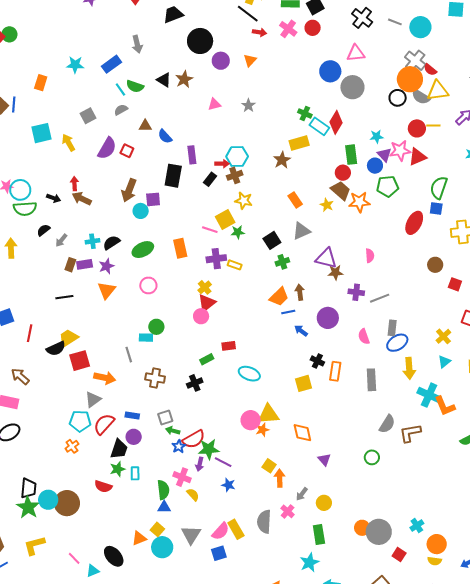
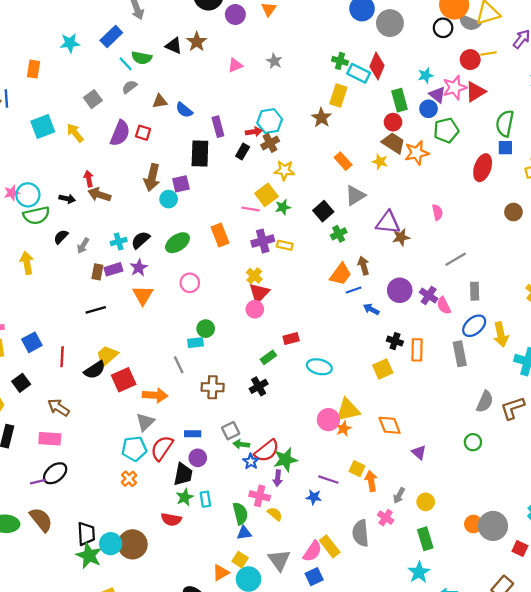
yellow rectangle: (299, 143) -> (338, 96), turned -48
purple cross: (356, 292) -> (429, 295), moved, turned 35
blue ellipse: (397, 343) -> (474, 326), moved
purple line: (223, 462) -> (328, 480), moved

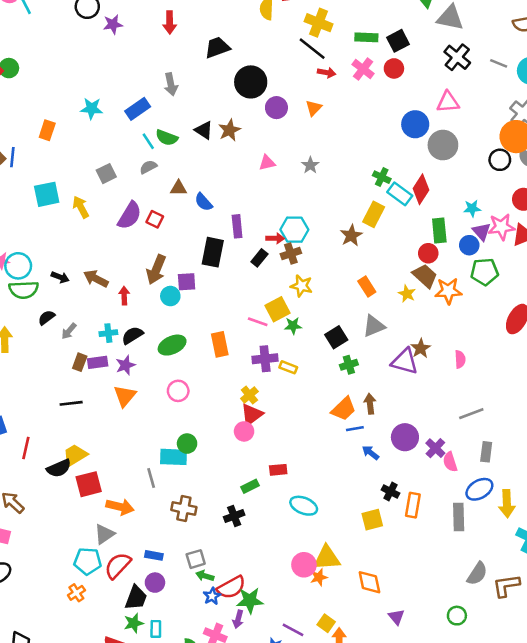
red arrow: (89, 179) -> (124, 296), moved
brown star: (401, 237) -> (421, 348), moved, turned -30
cyan rectangle: (196, 343) -> (174, 457), size x1.5

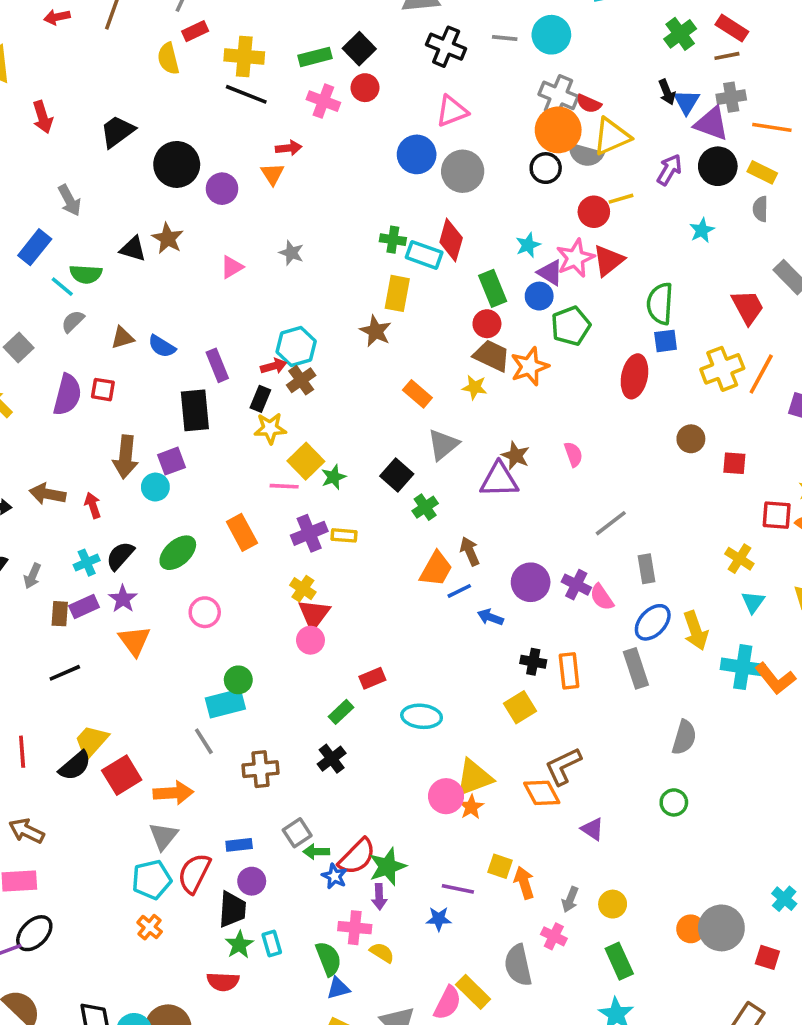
red arrow: (327, 73) -> (289, 148), moved
yellow star: (301, 286) -> (270, 428), moved
brown L-shape: (506, 586) -> (563, 766), moved

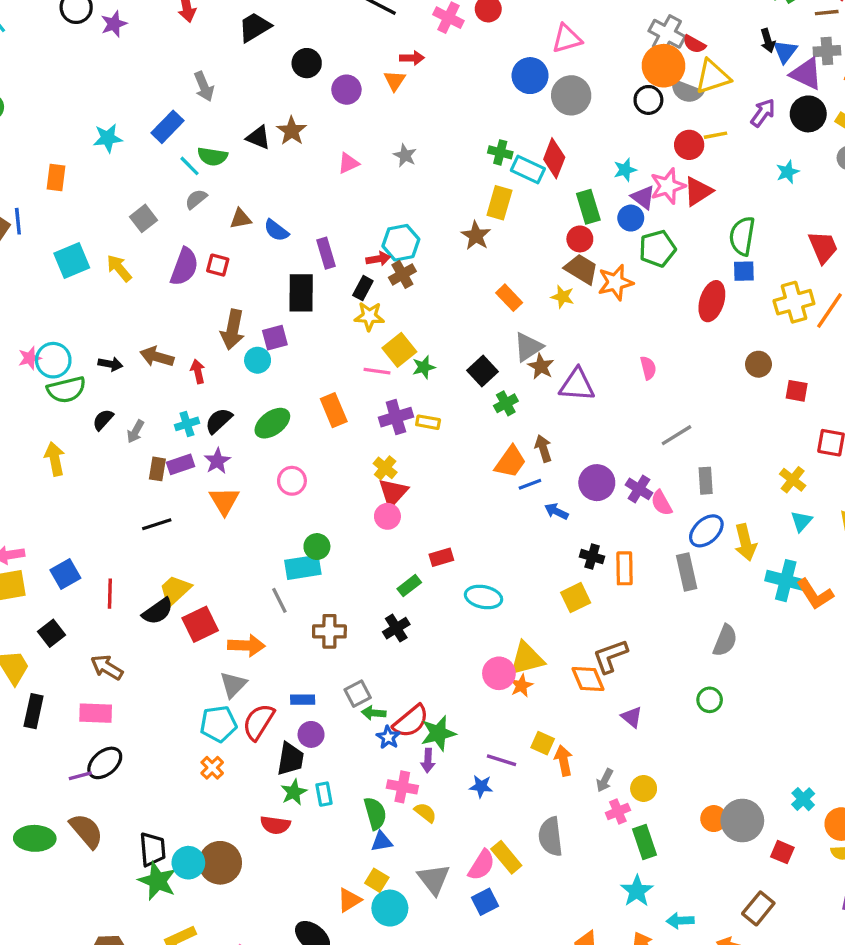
black circle: (177, 164) -> (307, 63), size x0.7
brown star: (516, 456) -> (541, 366), moved
pink cross: (554, 936) -> (618, 812), moved, turned 35

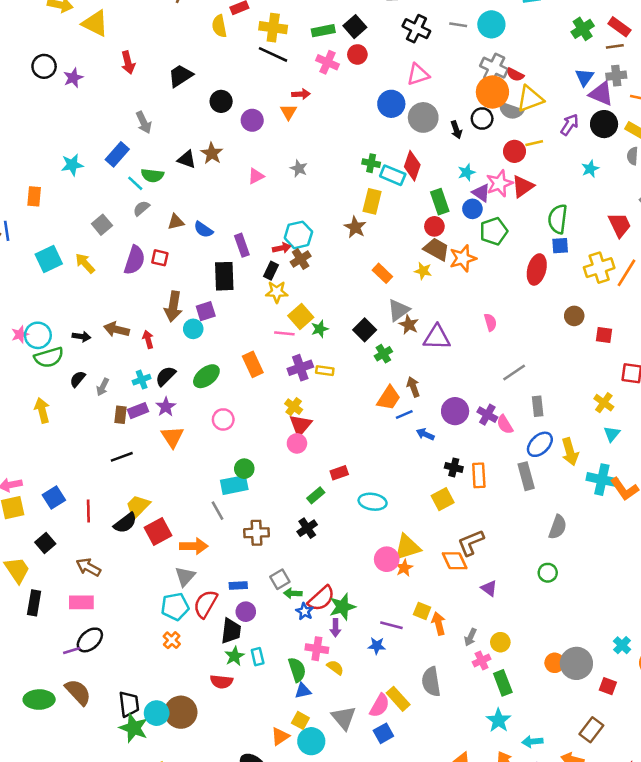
black arrow: (768, 41) -> (456, 130), moved

